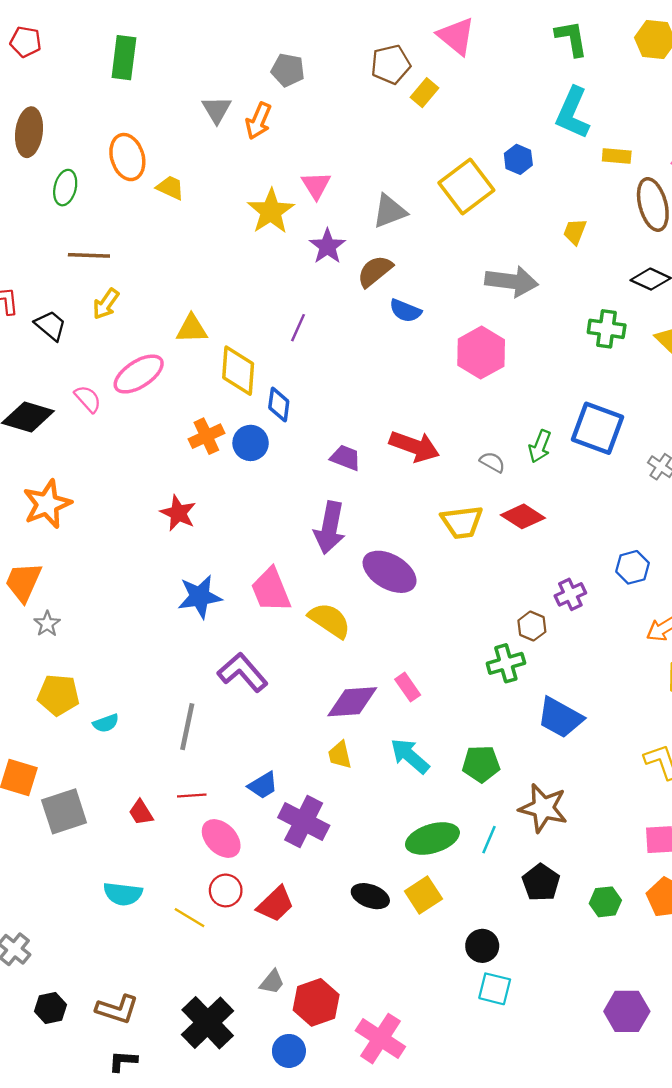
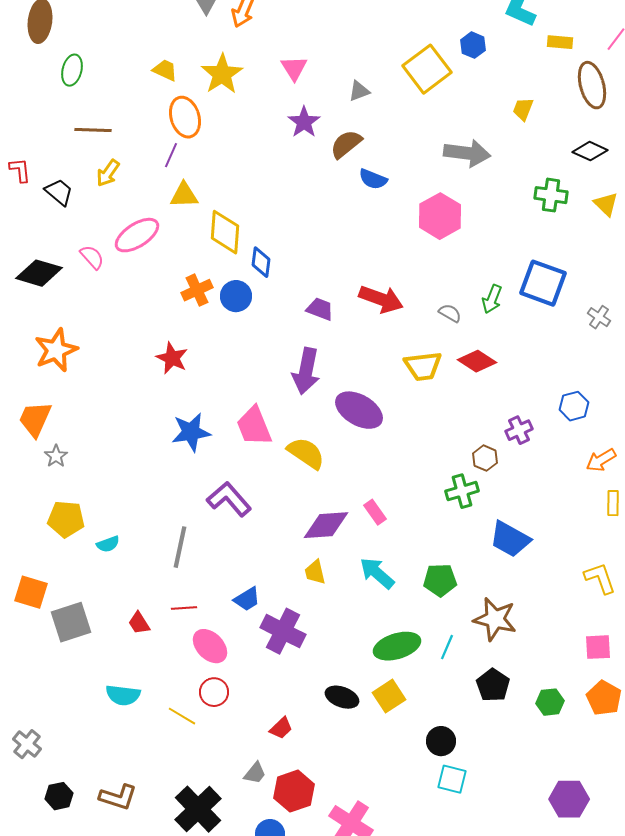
orange ellipse: (127, 157) -> (185, 117), moved
yellow star: (271, 211) -> (222, 74), moved
gray triangle: (390, 211) -> (359, 91), size x0.7
purple line: (298, 328) -> (171, 155), moved
red trapezoid: (275, 904) -> (281, 728), moved, size x0.7

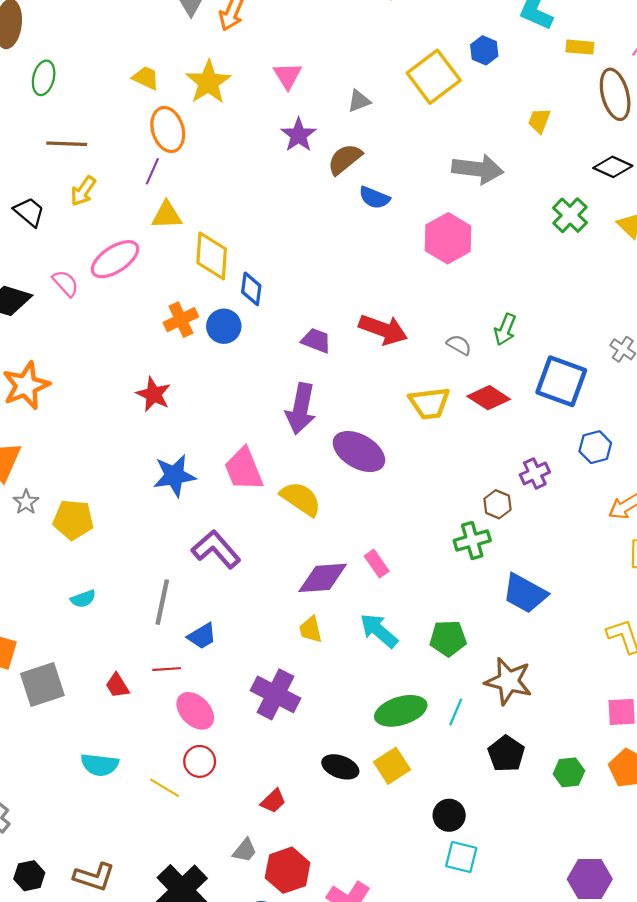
green cross: (551, 195) -> (570, 215), turned 36
blue square: (543, 283) -> (561, 381), moved
yellow pentagon: (66, 519) -> (73, 520), moved
blue trapezoid: (247, 599) -> (202, 636), moved

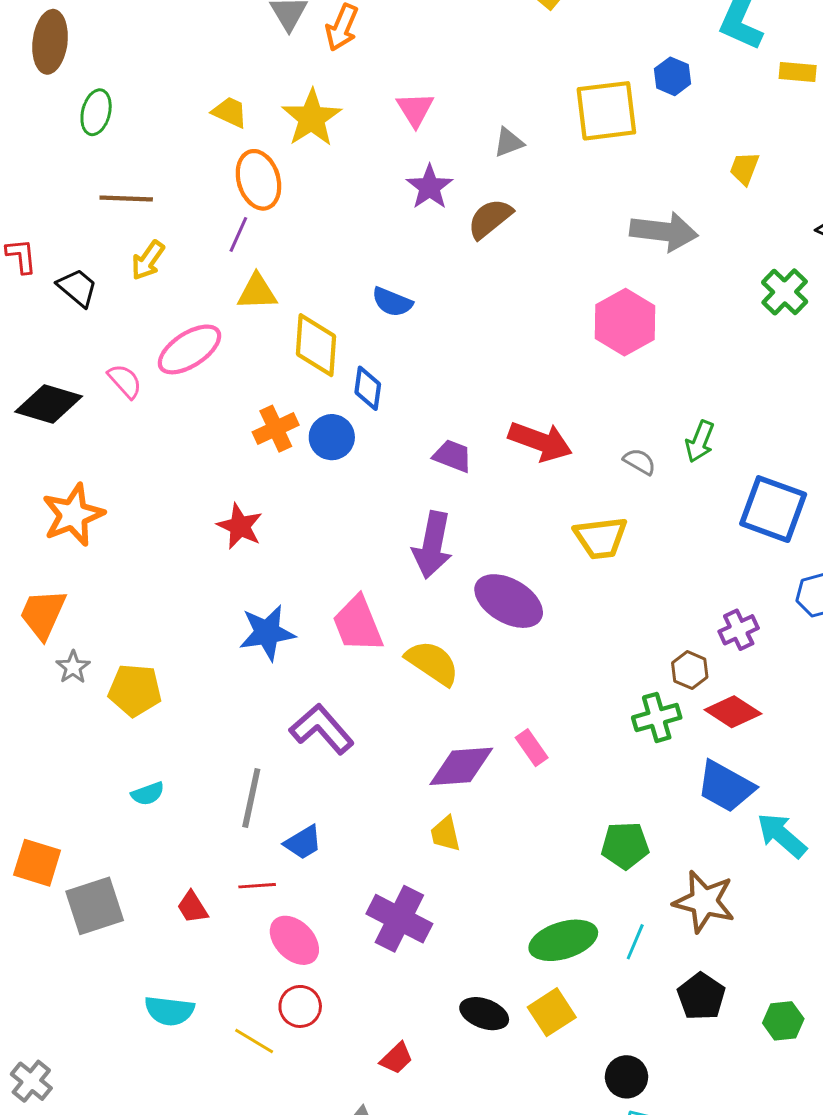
yellow square: (434, 77) -> (606, 111), turned 30
blue semicircle: (374, 198) -> (392, 302), moved
red diamond: (489, 398) -> (733, 712), moved
cyan arrow: (379, 631) -> (782, 835), moved

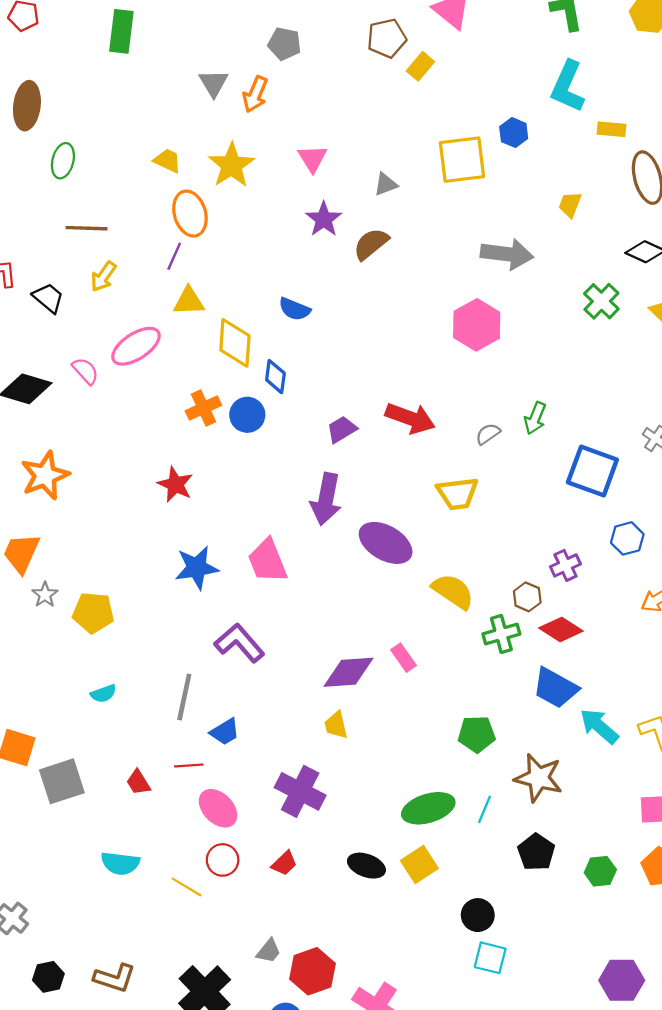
purple trapezoid: (453, 456) -> (342, 429), turned -52
gray semicircle: (639, 462) -> (488, 434), turned -65
yellow semicircle: (432, 663) -> (453, 591), moved
red trapezoid: (396, 1058) -> (284, 863), moved

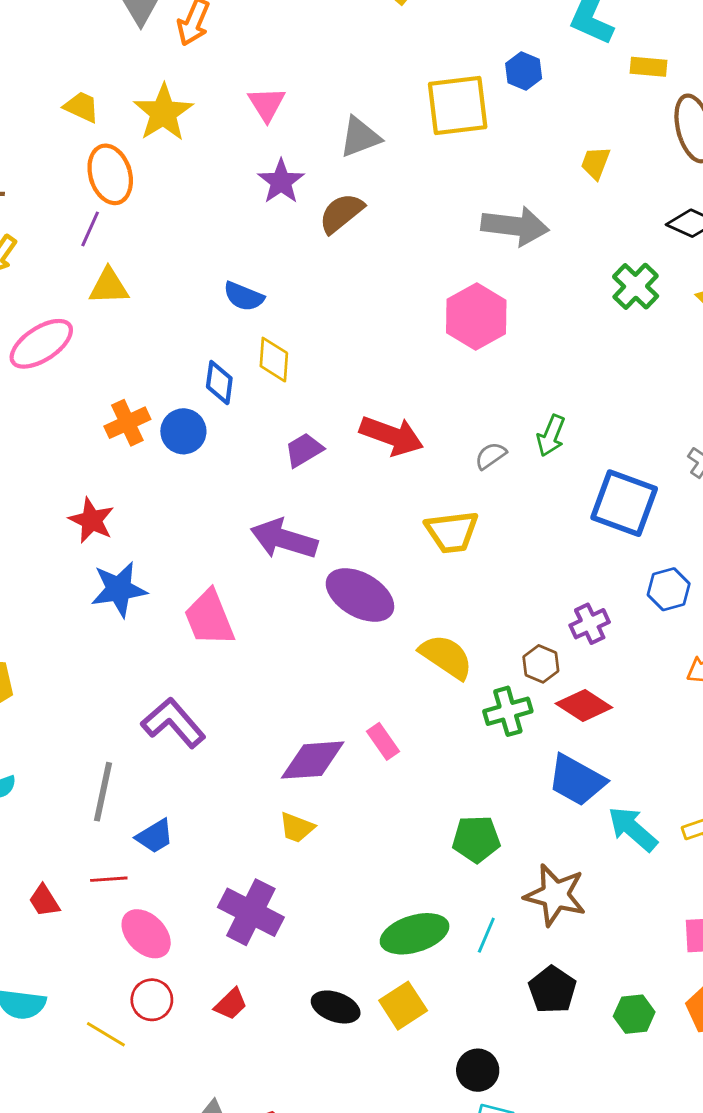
gray triangle: (386, 184) -> (360, 137), size x1.4
yellow diamond: (235, 343) -> (274, 360), moved, size x0.7
purple arrow: (326, 499) -> (284, 539), turned 96
blue star: (197, 568) -> (119, 589), moved
yellow trapezoid: (336, 725) -> (297, 828), turned -56

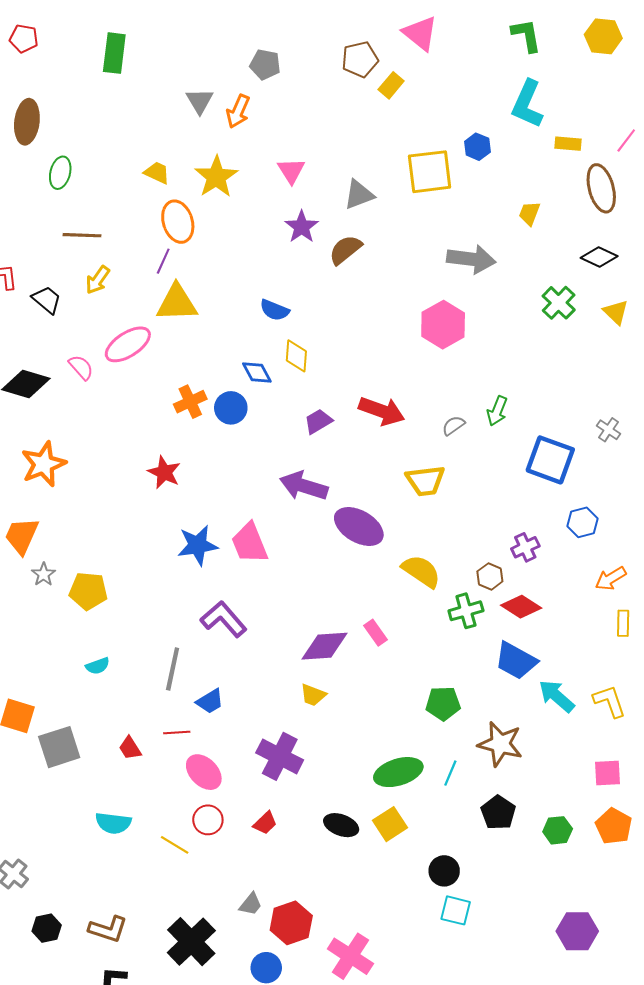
yellow triangle: (109, 286) -> (177, 303), size x1.4
blue diamond: (219, 383) -> (257, 372), turned -36
blue star: (119, 589) -> (198, 545), moved

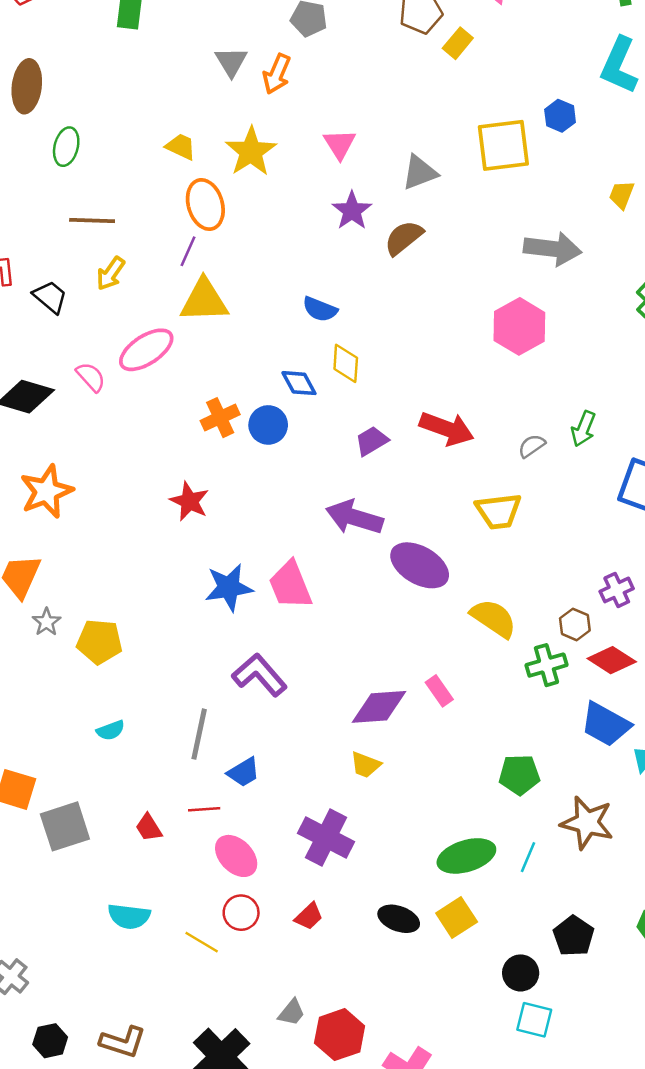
black pentagon: (498, 813) -> (574, 936), moved

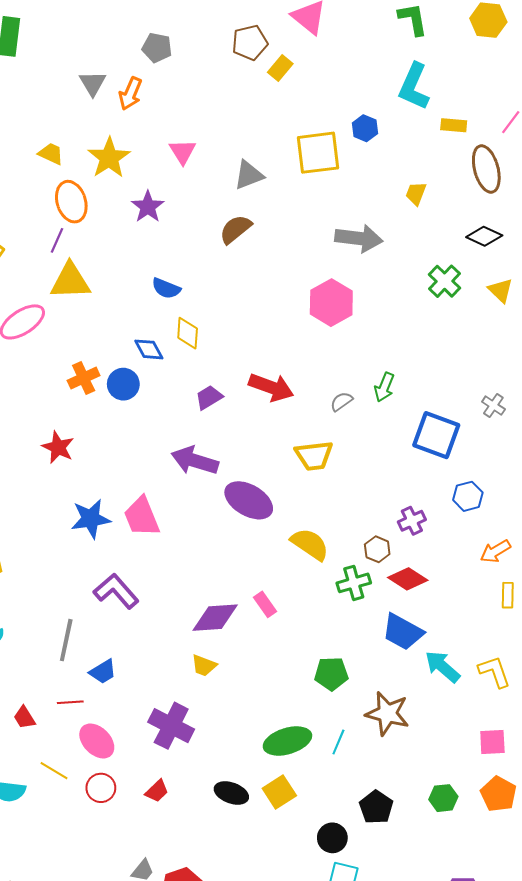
purple star: (352, 211) -> (148, 207), moved
yellow line: (202, 942) -> (54, 771), moved

